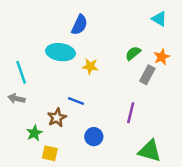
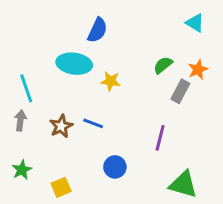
gray arrow: (16, 99) -> (20, 120), turned 84
brown star: (57, 118) -> (61, 126), moved
green star: (34, 133) -> (22, 170), moved
yellow square: (50, 153) -> (61, 187), turned -35

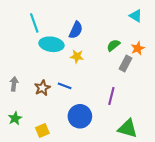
blue semicircle: (97, 30) -> (76, 30), moved
cyan line: (26, 88) -> (34, 23), moved
blue circle: (115, 167) -> (80, 116), size x1.5

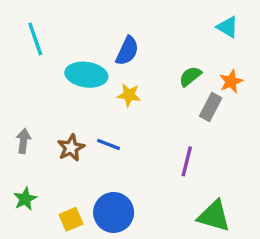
cyan line: (34, 23) -> (35, 39), moved
blue circle: (80, 116) -> (114, 212), moved

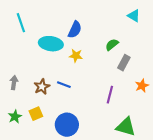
orange star: (231, 81) -> (142, 86), moved
yellow square: (71, 219) -> (36, 114), moved

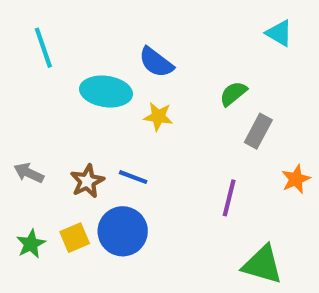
blue semicircle: (75, 30) -> (156, 62), turned 102
gray arrow: (14, 83) -> (29, 173), turned -72
blue circle: (67, 125) -> (123, 231), moved

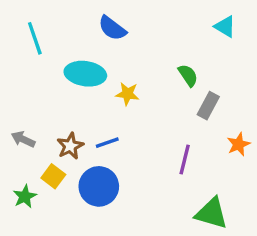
blue semicircle: (156, 62) -> (112, 28), moved
green semicircle: (233, 94) -> (188, 75), turned 95
blue line: (133, 177) -> (107, 143), turned -40
yellow square: (75, 238) -> (53, 176), moved, turned -30

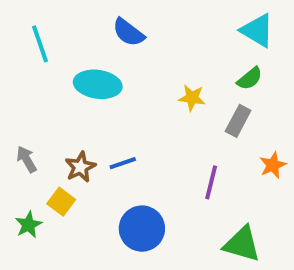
cyan triangle: (225, 27) -> (257, 30), size x1.4
green semicircle: (188, 75) -> (250, 79), moved, turned 85
yellow star: (127, 94) -> (192, 98), moved
gray arrow: (23, 139) -> (27, 159), turned 35
blue circle: (99, 186) -> (142, 229), moved

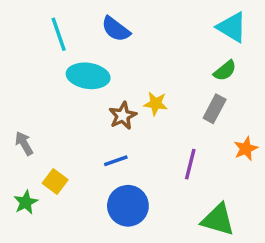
cyan line: (40, 44) -> (59, 34), moved
yellow star: (192, 98) -> (156, 104), moved
blue line: (123, 163) -> (116, 161), moved
brown star: (80, 167) -> (123, 116), moved

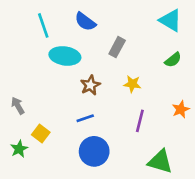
green semicircle: (225, 71) -> (173, 60), moved
yellow star: (156, 104) -> (132, 84), moved
gray rectangle: (215, 109) -> (117, 47), moved

